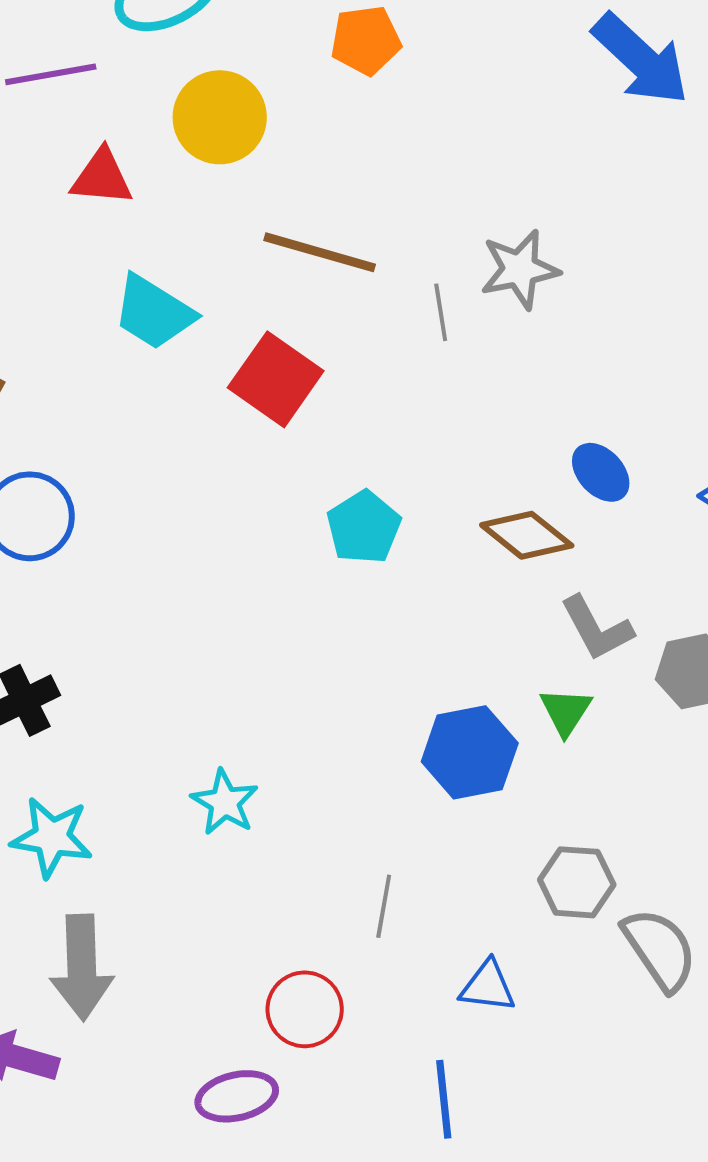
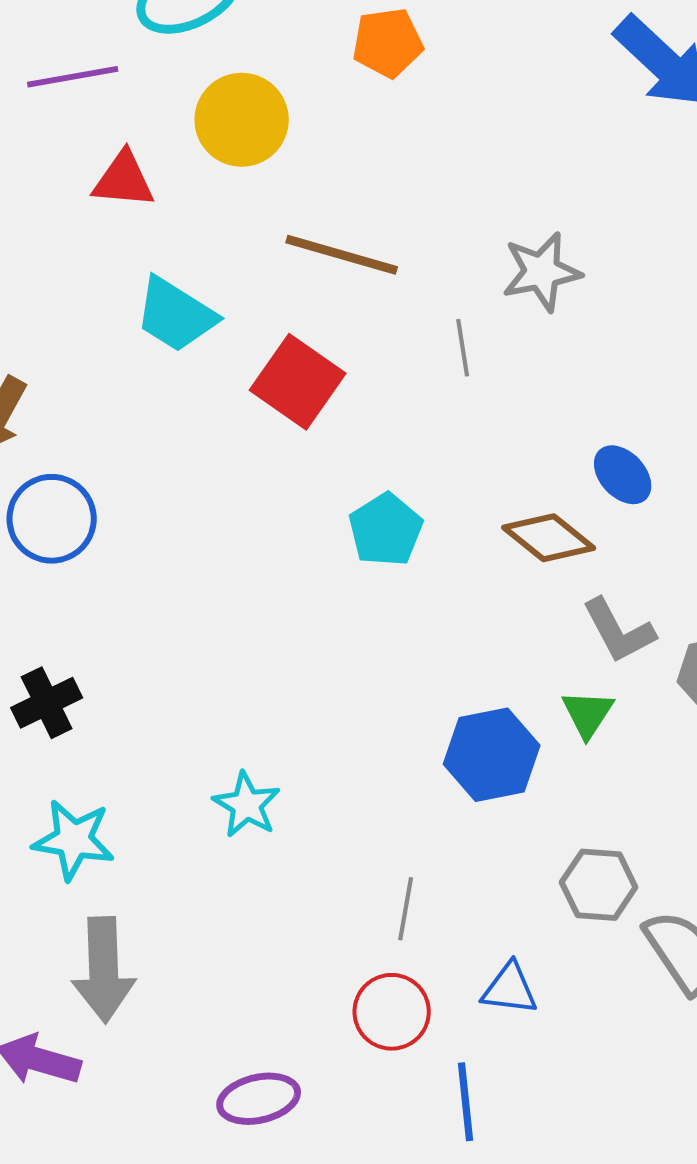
gray line: (441, 312) -> (463, 348), moved
red circle: (305, 1009) -> (392, 1012), moved

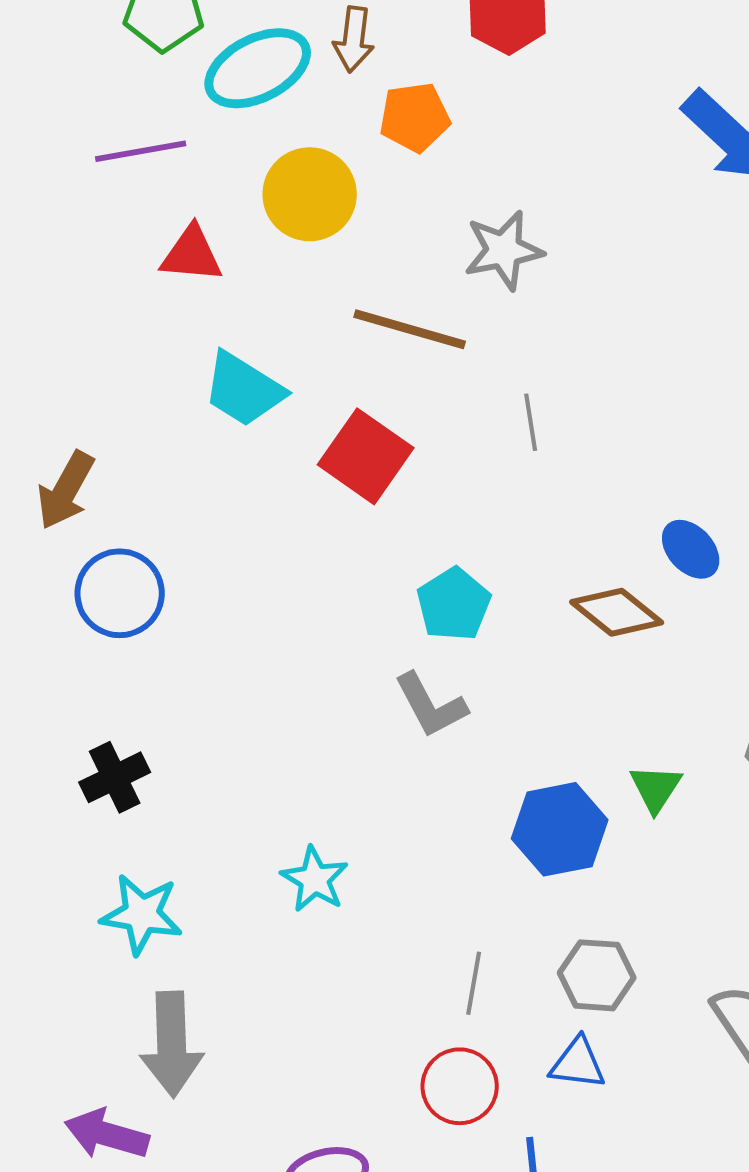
orange pentagon: (388, 43) -> (415, 117), moved
gray star: (542, 272) -> (504, 250), moved
gray L-shape: (619, 631) -> (431, 705), moved
gray hexagon: (599, 885) -> (597, 975), moved

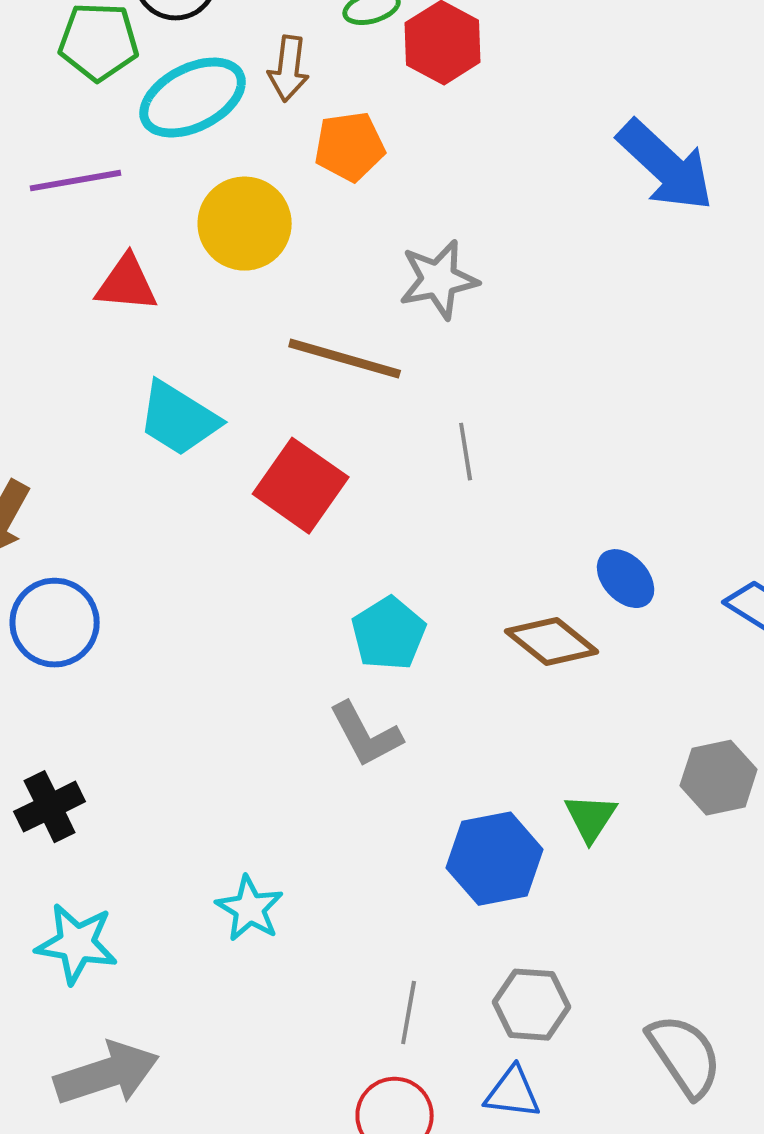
gray arrow: (172, 1044) -> (107, 1074), turned -106

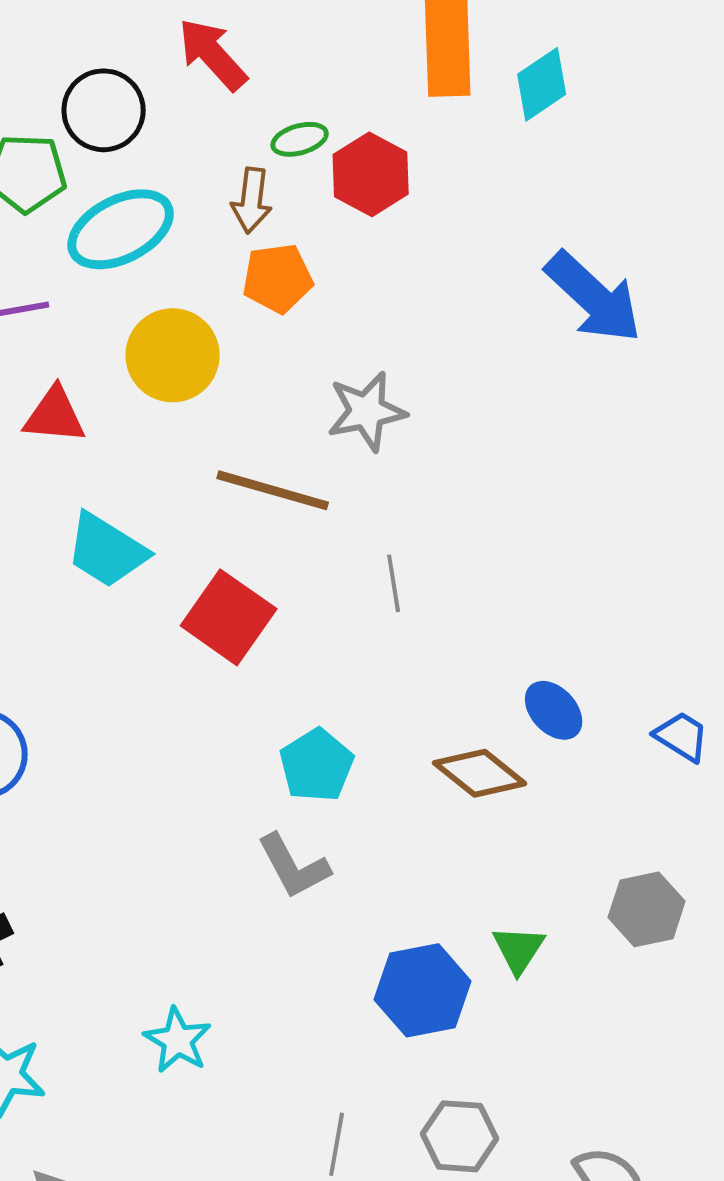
brown arrow: (289, 69) -> (252, 200), moved

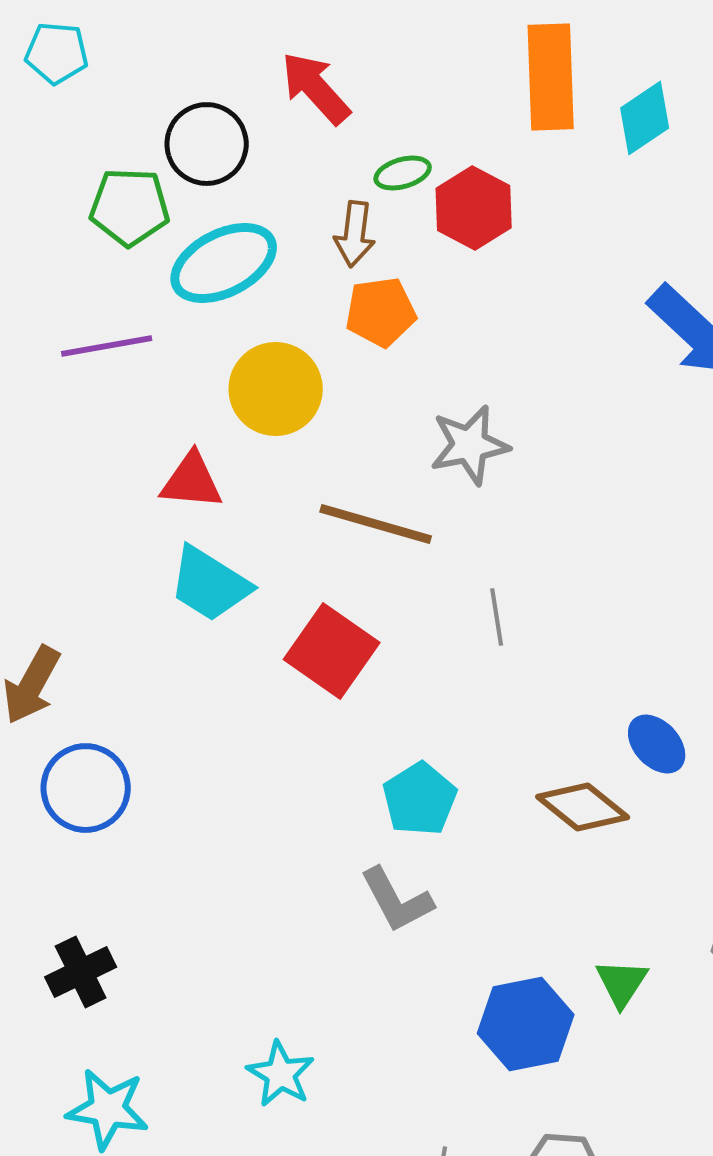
red triangle: (55, 415) -> (192, 481), moved

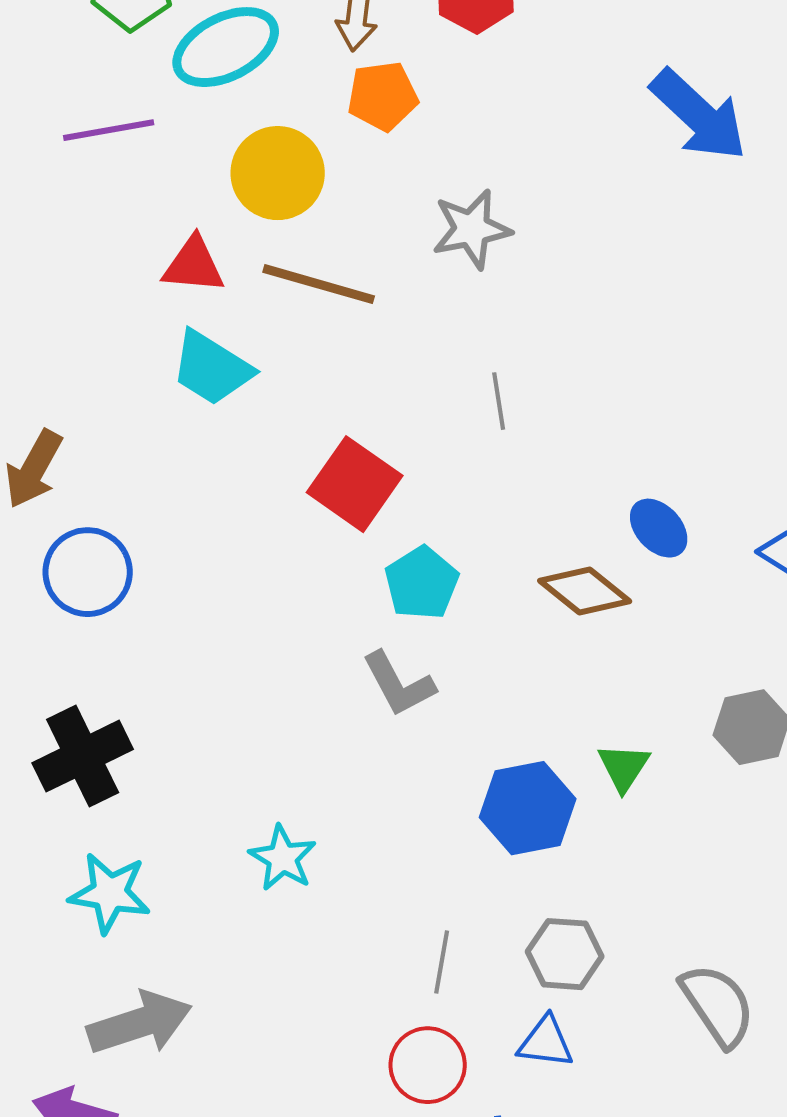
brown line: (376, 524) -> (319, 284), moved
red square: (332, 651) -> (355, 484), moved
black cross: (81, 972) -> (83, 756), size x1.4

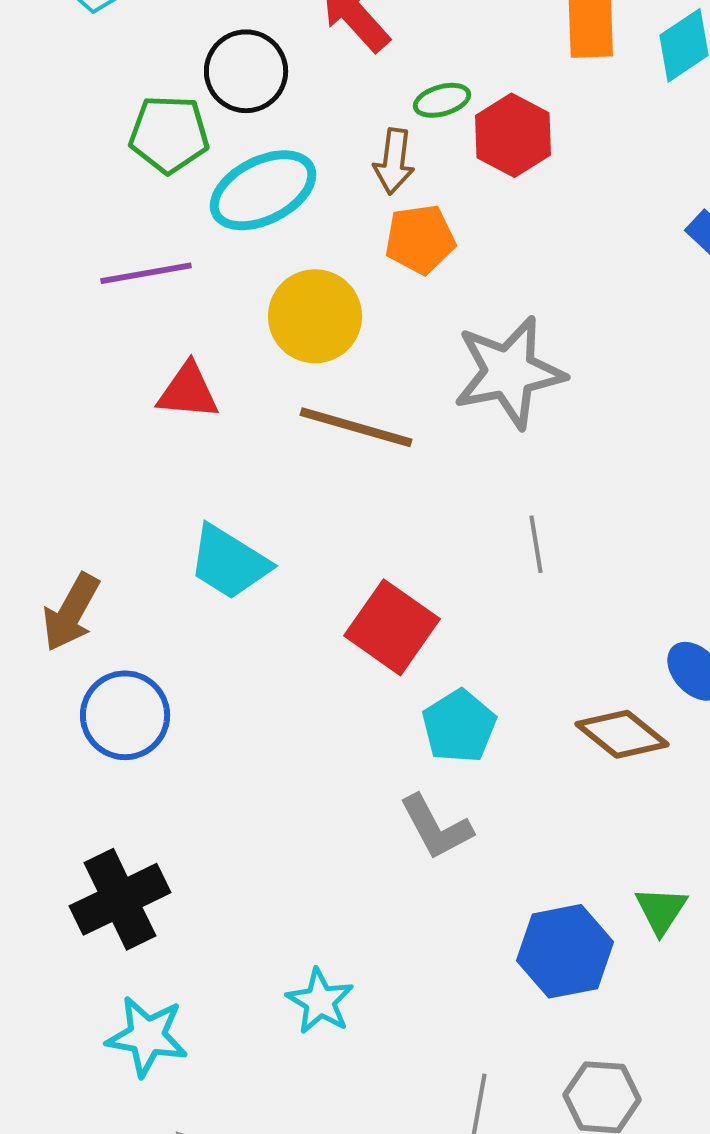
gray star: (472, 229) -> (509, 372), size x1.4
red triangle: (194, 265) -> (188, 391), moved
cyan trapezoid: (212, 368) -> (229, 562), moved

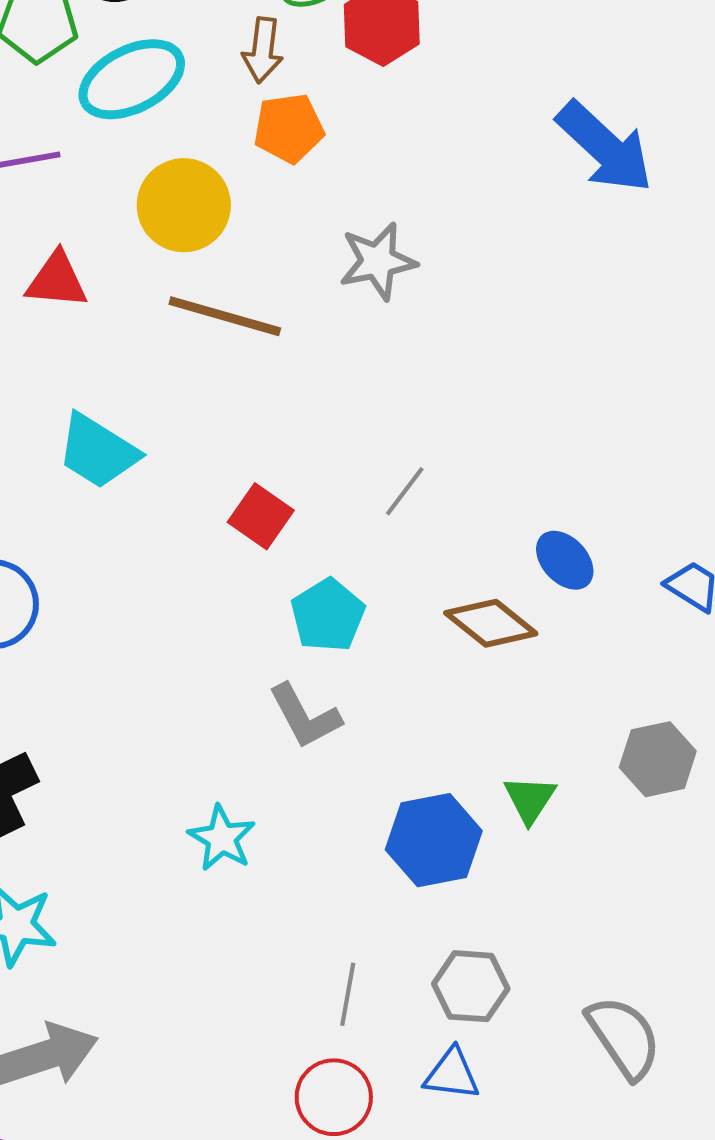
gray star: (509, 372) -> (378, 261), size x0.7
gray line: (536, 544) -> (405, 491), moved, turned 46
red square: (392, 627) -> (261, 516), size x0.7
cyan star: (320, 1001) -> (222, 838), moved

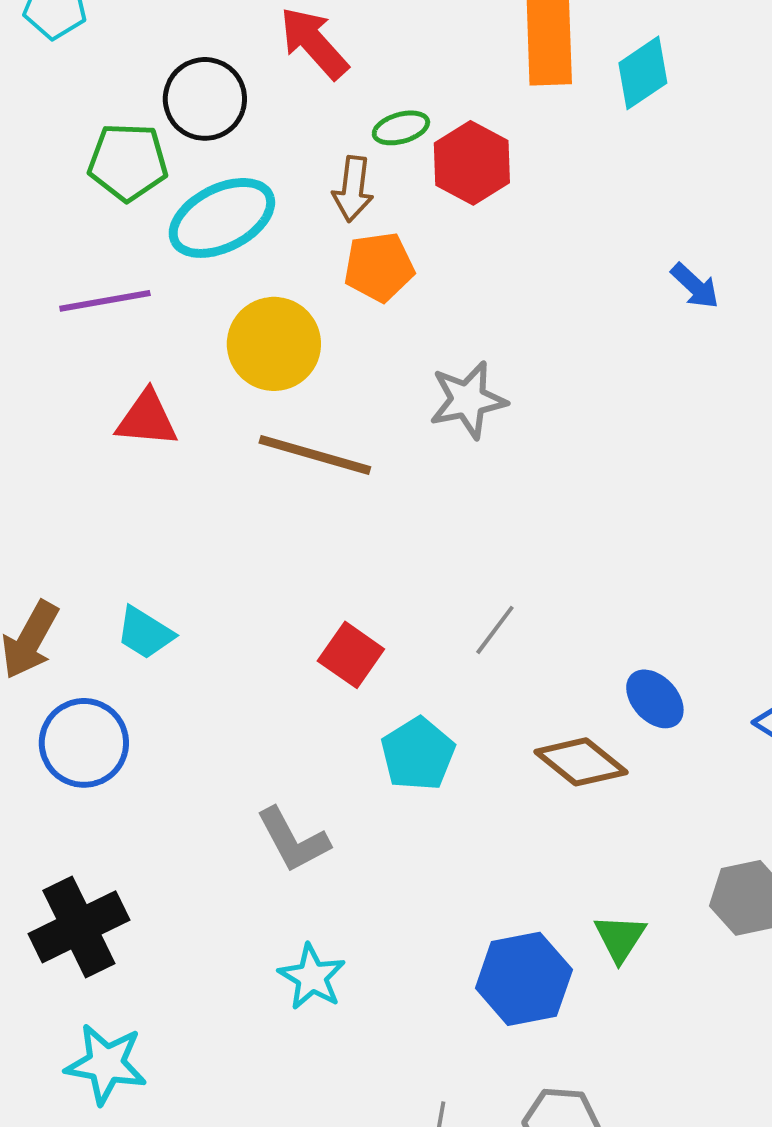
blue arrow: (605, 147) -> (695, 286), size x0.5
cyan trapezoid: (98, 451) -> (145, 633), moved, size x0.7
gray L-shape: (305, 716) -> (293, 840), moved

